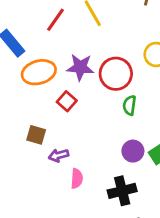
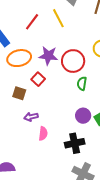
brown square: (36, 135) -> (19, 93), moved

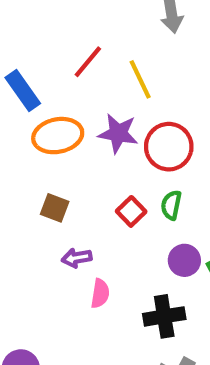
yellow line: (58, 18) -> (140, 79), moved
red square: (38, 79) -> (131, 211), moved
green semicircle: (82, 84) -> (171, 205), moved

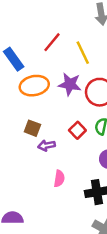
purple arrow: (77, 258) -> (47, 146), moved

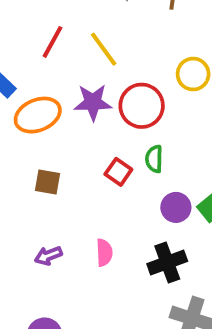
purple arrow: (47, 146) -> (48, 256), moved

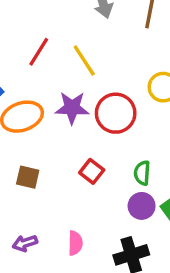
green semicircle: (154, 159) -> (142, 173), moved

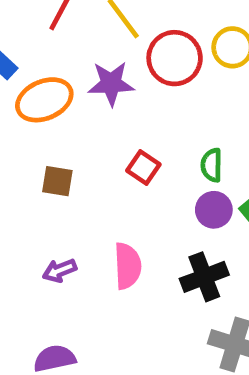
red circle: (116, 113) -> (175, 58), moved
pink semicircle: (75, 243) -> (128, 266), size x1.4

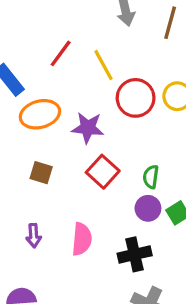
purple star: (111, 84) -> (88, 128), moved
red square: (143, 167) -> (103, 172), size x1.4
purple arrow: (60, 271) -> (34, 236), turned -80

